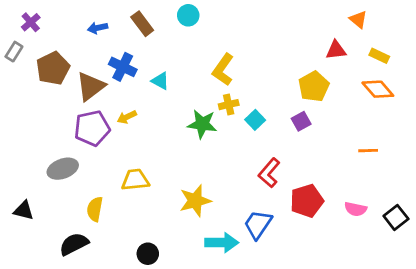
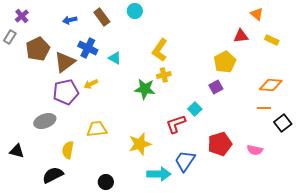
orange diamond: (378, 89) -> (271, 85), moved, turned -45
cyan square: (255, 120) -> (195, 109), moved
red L-shape: (269, 173) -> (176, 124), moved, turned 30
black square: (396, 217) -> (283, 123), moved

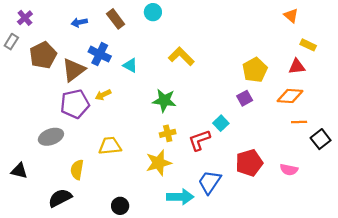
red triangle: (241, 36) -> (297, 67), moved
yellow L-shape: (160, 50) -> (181, 56), turned 100
yellow cross: (164, 75) -> (168, 133), moved
orange diamond: (271, 85) -> (290, 96), moved

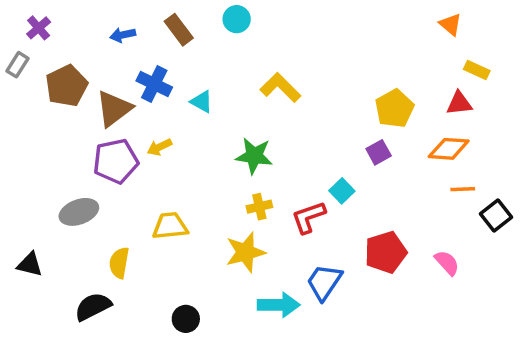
pink semicircle: (289, 170) -> (447, 263), turned -144

